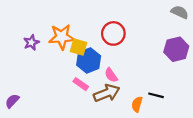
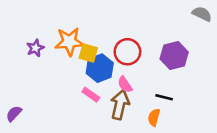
red circle: (113, 33) -> (127, 52), moved
purple hexagon: (176, 49) -> (174, 56), moved
brown arrow: (107, 93) -> (120, 105), turned -55
black line: (156, 95) -> (164, 97), moved

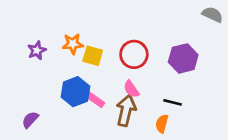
orange star: (69, 42) -> (73, 44), size x0.7
blue hexagon: (100, 68) -> (75, 92), moved
purple semicircle: (14, 114) -> (30, 120), moved

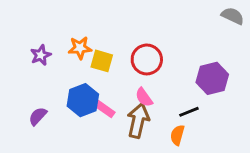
purple hexagon: (183, 58) -> (212, 78), moved
black line: (173, 102) -> (189, 112), turned -36
purple semicircle: (30, 120) -> (38, 116), moved

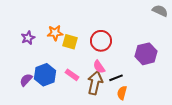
blue hexagon: (83, 100) -> (45, 75), moved
black line: (189, 112) -> (116, 78), moved

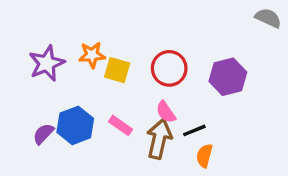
purple star: (28, 38) -> (47, 63), size x1.5
purple hexagon: (146, 54) -> (228, 77), moved

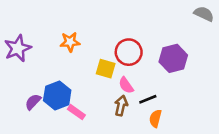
purple star: (47, 63) -> (18, 48), moved
yellow square: (117, 70) -> (106, 69), moved
pink rectangle: (121, 125) -> (76, 112), moved
brown arrow: (159, 139) -> (121, 106), size x0.7

